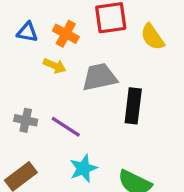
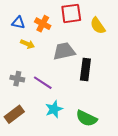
yellow arrow: (55, 66) -> (27, 44), moved

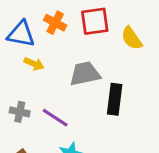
blue triangle: (18, 23) -> (21, 34), size x1.5
orange cross: (43, 24) -> (55, 23), moved

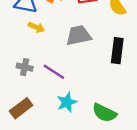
black rectangle: (115, 99) -> (117, 51), moved

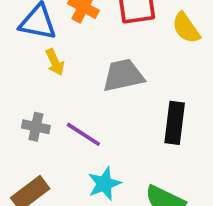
yellow arrow: (36, 27) -> (55, 62), turned 42
black rectangle: (117, 51) -> (175, 123), moved

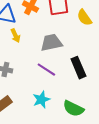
black rectangle: (175, 123) -> (78, 68), turned -30
purple line: (83, 134) -> (46, 70), moved

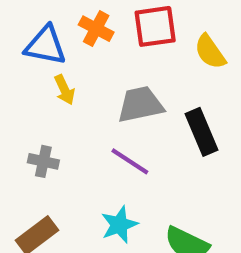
black rectangle: (78, 68) -> (202, 132), moved

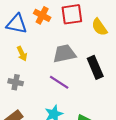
yellow arrow: (64, 90) -> (22, 54), moved

